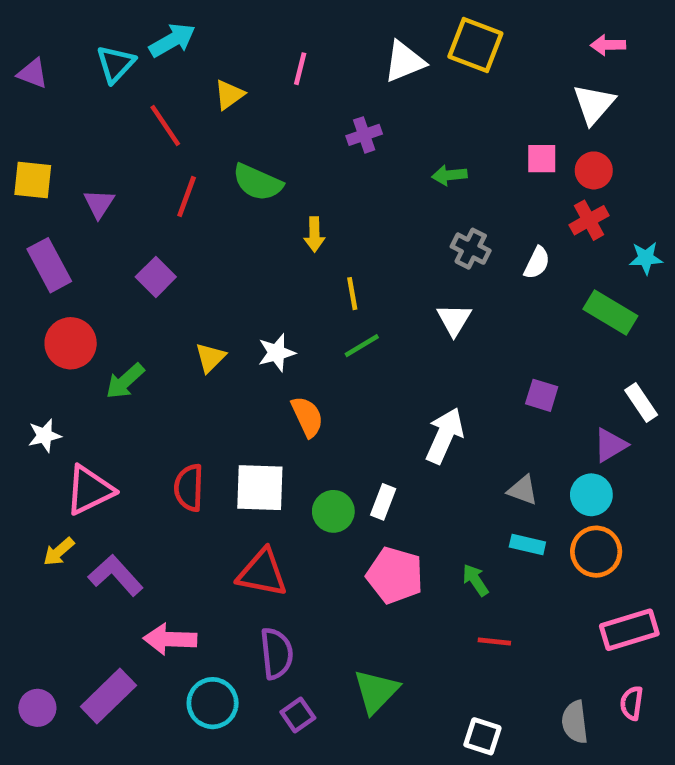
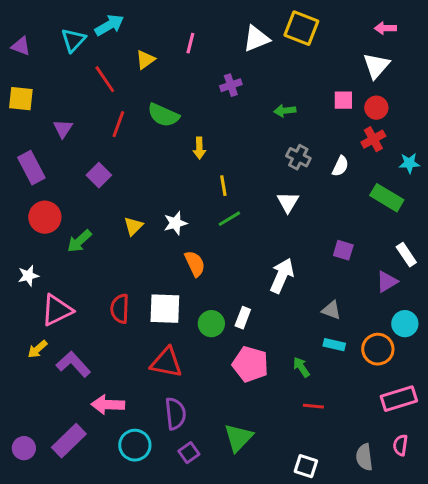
yellow square: (33, 180) -> (21, 99), moved
cyan circle: (591, 495) -> (405, 324), moved

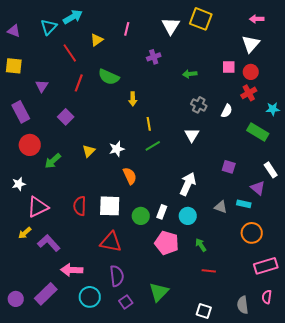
white triangle: (256, 39) -> (171, 26), turned -36
purple triangle: (387, 282) -> (258, 188), turned -49
cyan circle: (405, 324) -> (188, 216), moved
cyan rectangle: (334, 345) -> (244, 204), moved

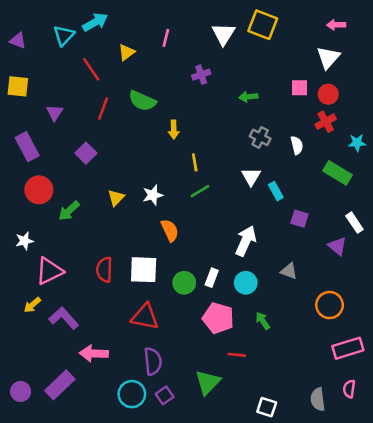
white semicircle: (227, 111) -> (297, 145), turned -40
cyan rectangle: (244, 204) -> (276, 191), moved, turned 48
red line: (209, 271) -> (237, 355), moved
cyan circle: (90, 297) -> (132, 394), moved

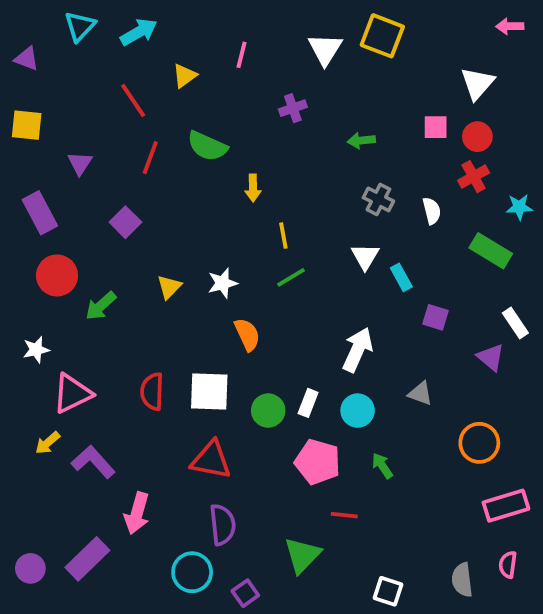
pink arrow: (336, 25) -> (510, 26), moved
cyan triangle: (64, 35) -> (80, 26), moved
pink arrow: (94, 353) -> (137, 513), turned -76
purple square: (165, 395) -> (245, 593), moved

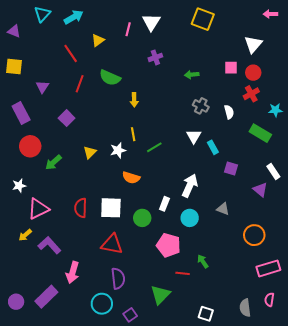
white triangle: (325, 49) -> (151, 22), moved
yellow line: (283, 236) -> (133, 134), moved
orange semicircle: (247, 334) -> (131, 178), turned 132
white rectangle: (308, 403) -> (164, 204), moved
green arrow: (382, 466) -> (203, 261), moved

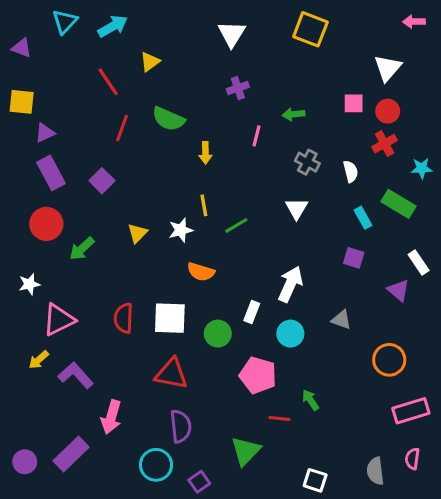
pink line: (128, 29) -> (256, 136), moved
purple triangle: (42, 87) -> (45, 133), moved, turned 32
purple rectangle: (21, 113) -> (51, 173), moved
cyan rectangle: (213, 147) -> (363, 218), moved

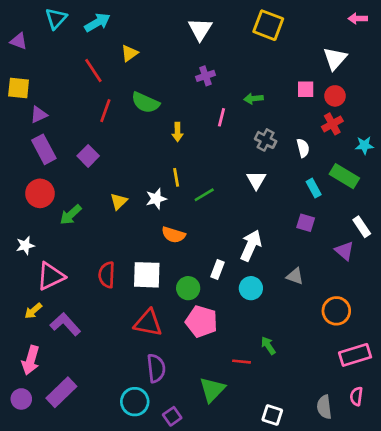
pink pentagon: (258, 375) -> (202, 322), moved
pink arrow: (111, 417) -> (31, 360), moved

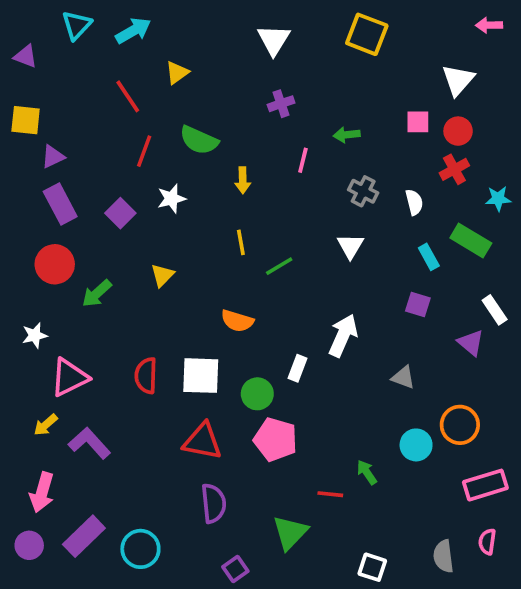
white star: (156, 199) -> (172, 199), moved
cyan circle: (251, 288) -> (416, 445), moved
cyan circle: (135, 402) -> (140, 549), moved

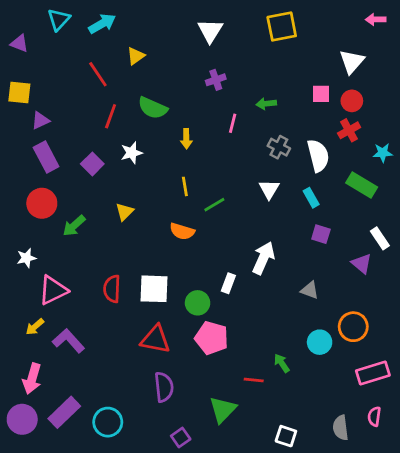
yellow square: (367, 34) -> (282, 27), turned -32
white semicircle: (414, 202) -> (318, 156), size x1.6
cyan rectangle: (429, 257) -> (311, 198), moved
orange semicircle: (237, 321) -> (182, 231), moved
purple circle: (29, 545) -> (22, 419), size x1.4

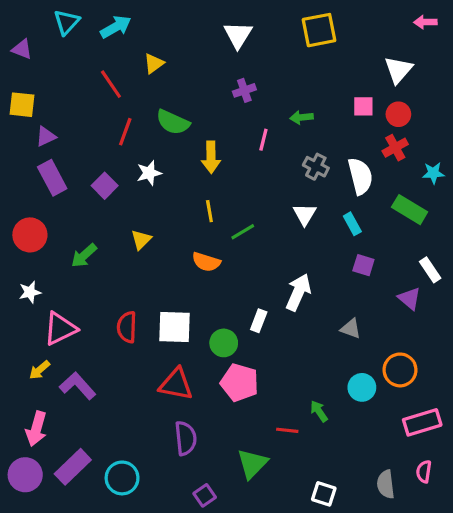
yellow arrow: (186, 139) -> (211, 157), size x1.4
red circle: (42, 203) -> (30, 235), moved

